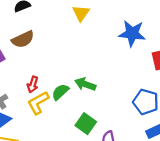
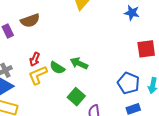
blue star: (132, 33) -> (132, 13), moved, size x0.7
green semicircle: (60, 92) -> (57, 68), turned -112

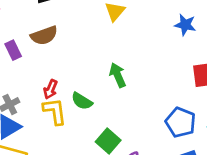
green arrow: (79, 63) -> (118, 75), moved, turned 42
yellow L-shape: (38, 75) -> (55, 111), turned 105

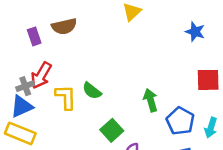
green arrow: (118, 75) -> (150, 100), moved
red arrow: (50, 89) -> (41, 75), moved, size x1.5

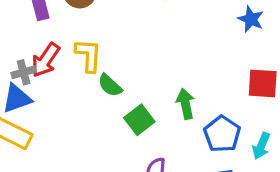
yellow L-shape: (66, 97) -> (89, 55), moved
green square: (112, 130) -> (139, 120), moved

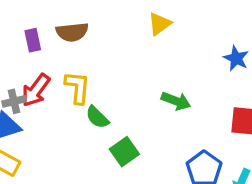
green arrow: (185, 104) -> (176, 101), moved, turned 120

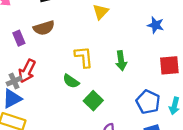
yellow L-shape: (78, 87) -> (84, 57), moved
green arrow: (176, 101) -> (121, 61), turned 72

